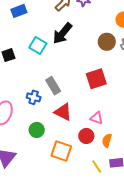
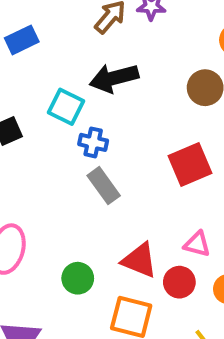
black arrow: (62, 33) -> (114, 78), turned 40
blue cross: (34, 97) -> (93, 142), moved
red triangle: (63, 112) -> (139, 260), moved

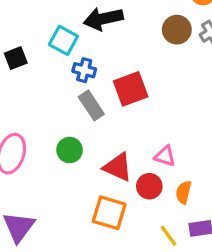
red square: (190, 164) -> (131, 89), moved
green circle: (78, 278) -> (70, 150), moved

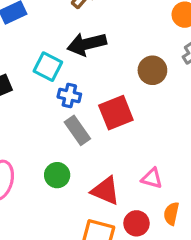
brown circle: (177, 30) -> (152, 70), moved
red circle: (149, 186) -> (137, 223), moved

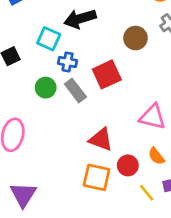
green circle: (57, 175) -> (46, 88), moved
pink triangle: (152, 178) -> (153, 117), moved, size x1.5
orange semicircle: (171, 214) -> (156, 156), turned -48

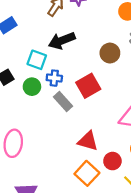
green circle: (46, 88) -> (32, 87), moved
orange square: (97, 177) -> (87, 173), turned 35

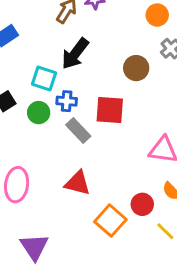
black arrow: (62, 41) -> (75, 54), turned -30
red square: (88, 86) -> (110, 110), turned 35
red triangle: (88, 141) -> (78, 183), moved

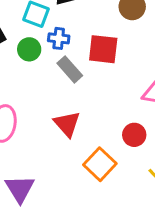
red triangle: (78, 183) -> (67, 124), turned 32
red circle: (142, 204) -> (134, 135), moved

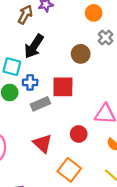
gray rectangle: (70, 69) -> (40, 104), turned -66
red circle: (134, 135) -> (79, 134), moved

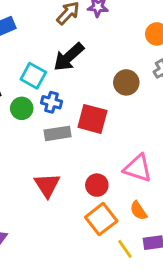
orange square: (69, 170) -> (101, 219), moved

